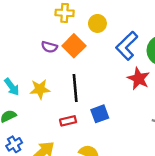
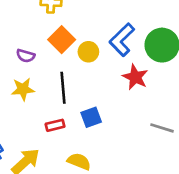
yellow circle: (97, 23) -> (88, 52), moved
purple semicircle: (49, 47) -> (26, 56), moved

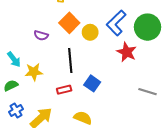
yellow star: (23, 89) -> (34, 72), moved
blue square: (91, 117) -> (92, 83), turned -35

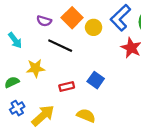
purple semicircle: (41, 35) -> (44, 21), moved
cyan arrow: (14, 59) -> (15, 40), moved
black line: (70, 60) -> (60, 46), moved, turned -60

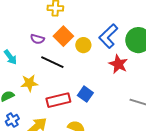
red rectangle: (67, 87) -> (58, 100), size x1.6

